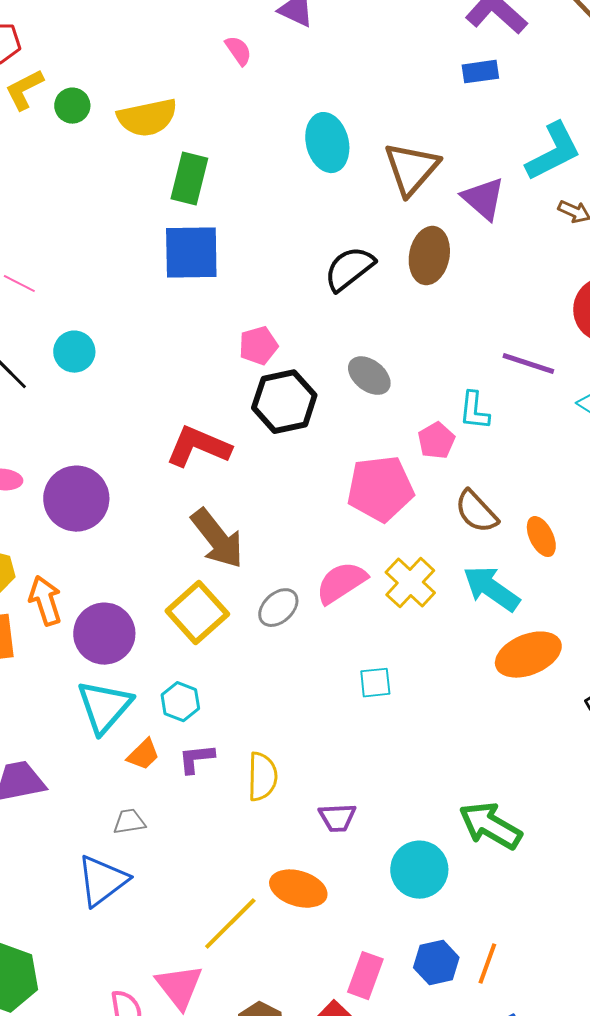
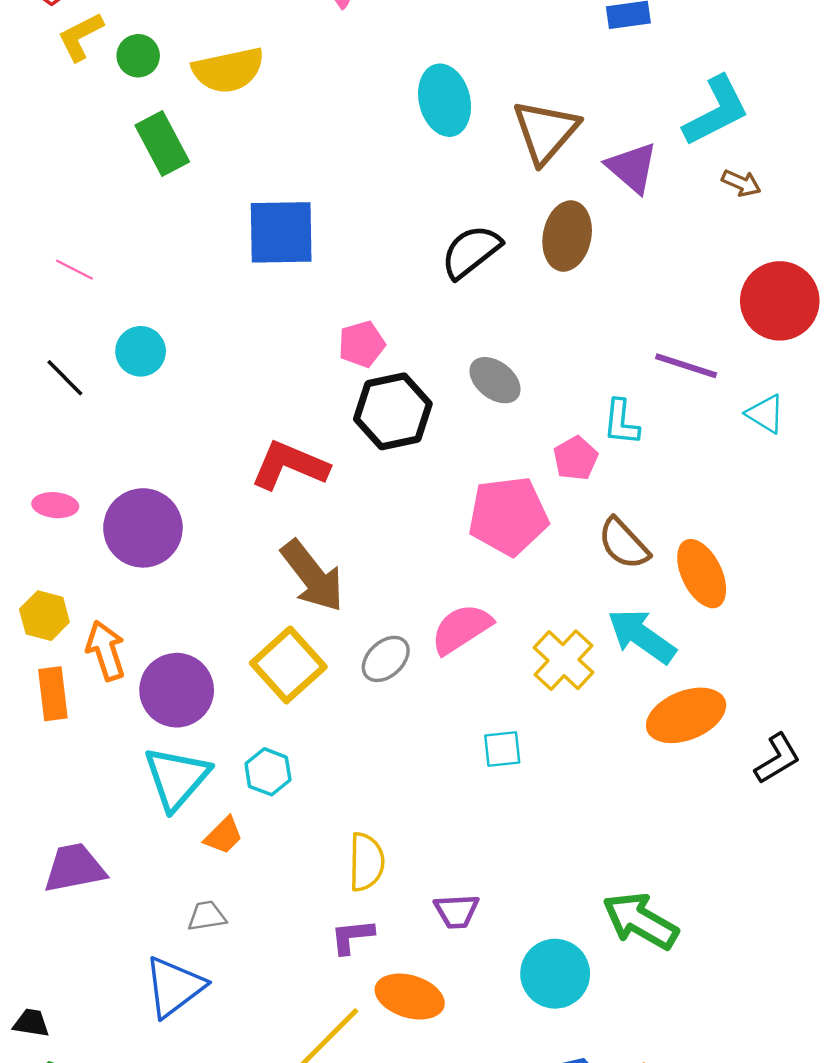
green rectangle: (189, 179) -> (162, 143), moved, turned -42
orange ellipse: (541, 537) -> (702, 574), size x1.4
yellow cross: (410, 583) -> (564, 660), moved
purple L-shape: (196, 759) -> (352, 936), moved

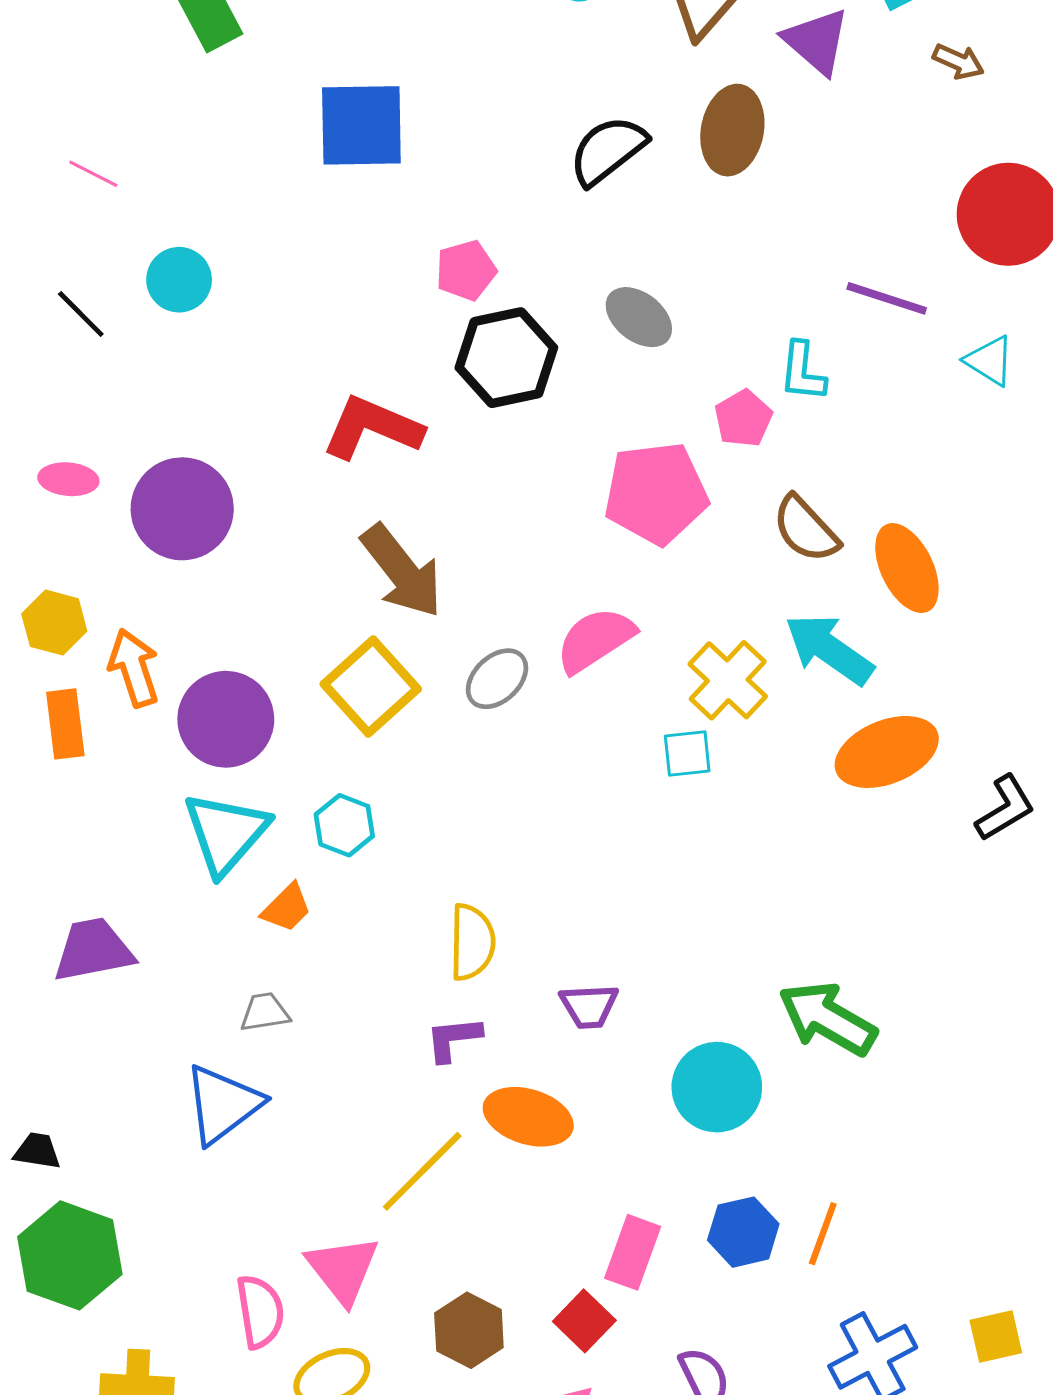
cyan square: (502, 749) -> (687, 754), moved

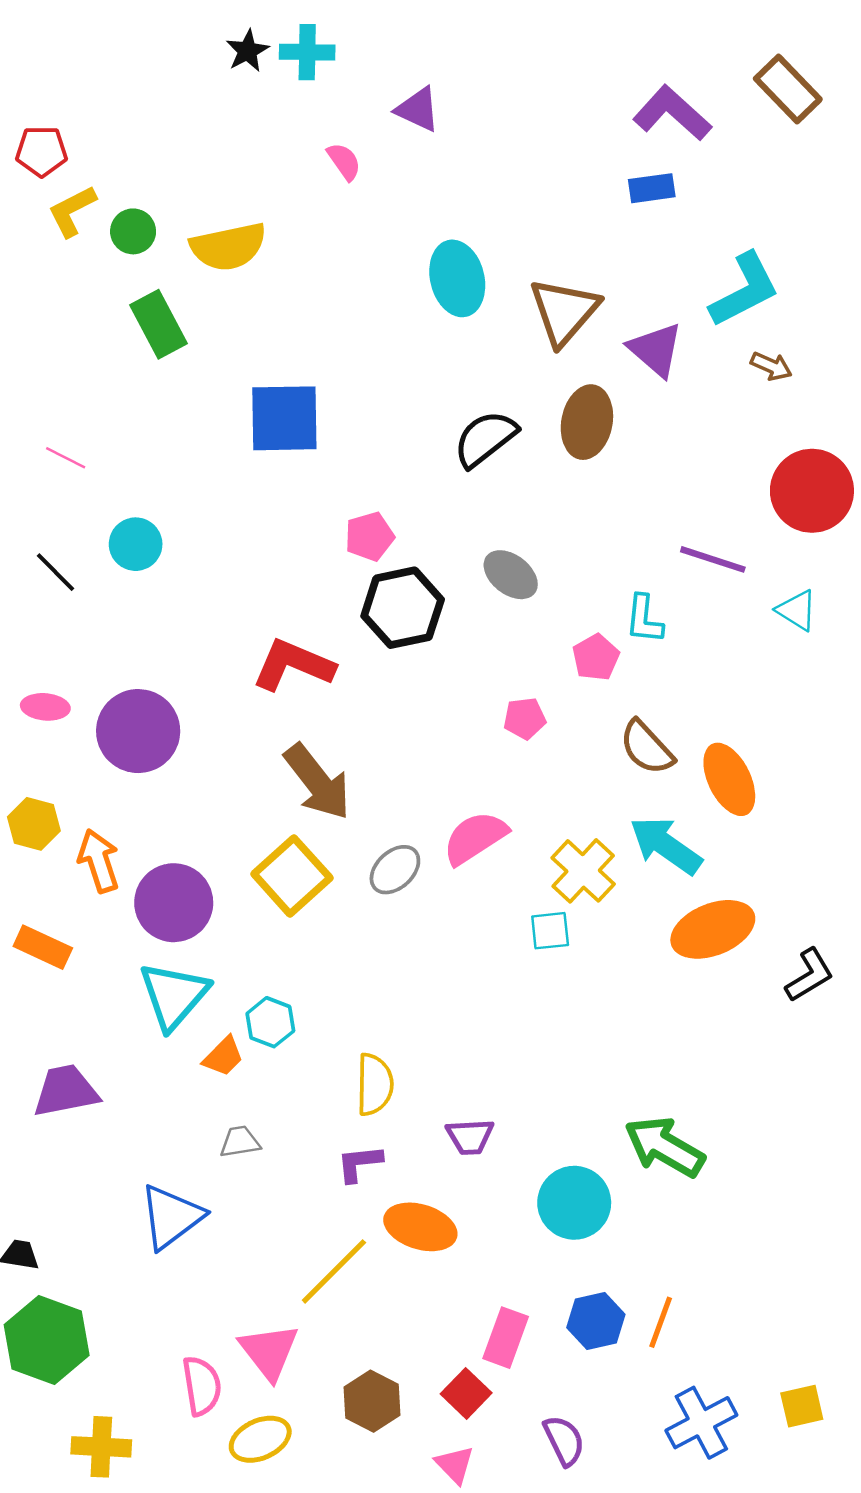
pink pentagon: (656, 493) -> (525, 718), size x0.5
orange rectangle: (65, 724) -> (43, 947), moved, turned -58
cyan hexagon: (344, 825) -> (270, 1022), moved
gray trapezoid: (265, 1012) -> (240, 1142), moved

